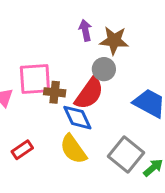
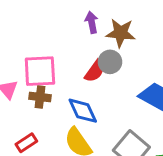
brown cross: (55, 92) -> (40, 97), moved
red semicircle: (89, 93) -> (95, 71), moved, size x0.7

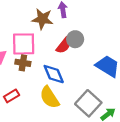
brown star: (121, 33) -> (42, 19), moved

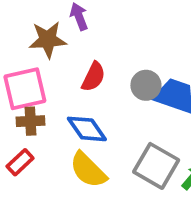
gray circle: (75, 39) -> (146, 85), moved
red rectangle: (12, 96) -> (20, 162), moved

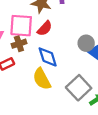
red semicircle: (93, 77) -> (45, 28), moved
brown cross: (31, 121) -> (19, 44), turned -32

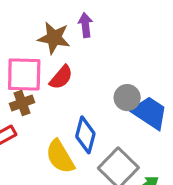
blue diamond: (48, 57) -> (85, 135), moved, turned 35

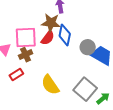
brown star: (54, 38) -> (51, 23), moved
blue diamond: (85, 135) -> (65, 35), moved

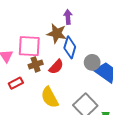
red semicircle: (48, 38) -> (56, 67), moved
brown cross: (26, 55) -> (36, 64), moved

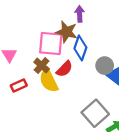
pink square: (29, 46) -> (51, 44), moved
brown cross: (36, 64) -> (42, 66), turned -32
yellow semicircle: (50, 97) -> (49, 81), moved

